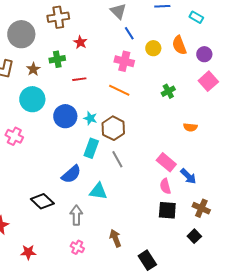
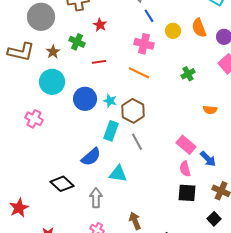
green cross: (57, 59) -> (77, 42), turned 35

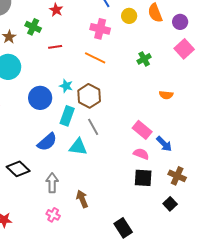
blue circle: (85, 99) -> (40, 98), moved
pink semicircle: (185, 169) -> (141, 154), turned 126
cyan triangle: (118, 174) -> (78, 147), moved
brown arrow: (135, 221) -> (82, 199), moved

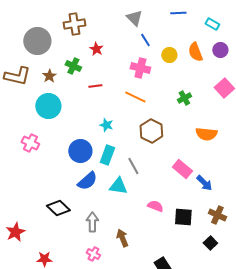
purple circle: (180, 22) -> (220, 50), moved
orange semicircle: (166, 95) -> (206, 134), size x1.5
brown hexagon: (89, 96) -> (151, 131), moved
blue circle: (40, 98) -> (80, 151), moved
pink semicircle: (141, 154) -> (155, 206), moved

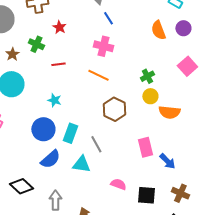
yellow circle: (169, 55) -> (150, 96), moved
cyan star: (106, 125) -> (54, 100), moved
pink rectangle: (182, 169) -> (145, 147), turned 36

